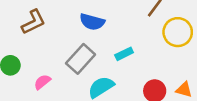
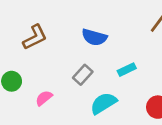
gray rectangle: (81, 59) -> (83, 75), size x0.7

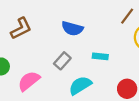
cyan rectangle: (127, 70) -> (100, 56), turned 32
pink semicircle: (44, 98) -> (29, 81), size x1.5

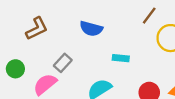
gray rectangle: (62, 61) -> (63, 63), moved

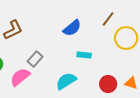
blue semicircle: (91, 29) -> (72, 28), moved, turned -54

